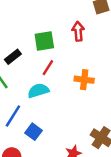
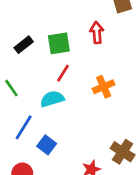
black rectangle: (13, 57) -> (24, 45), moved
orange cross: (84, 80) -> (104, 87), turned -30

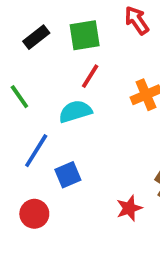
red arrow: (97, 32) -> (137, 20), turned -30
blue square: (47, 145) -> (68, 175), turned 30

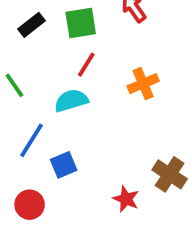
red star: (129, 208) -> (126, 199), turned -30

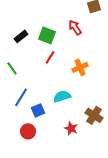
green square: (81, 23) -> (47, 35), turned 30
cyan semicircle: (71, 101) -> (62, 96), moved
red circle: (30, 205) -> (28, 131), moved

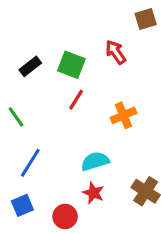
blue square: (38, 110) -> (22, 205), moved
red star: (71, 128) -> (93, 193), moved
red circle: (28, 131) -> (65, 216), moved

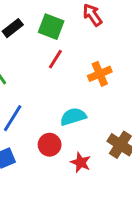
red star: (93, 193) -> (81, 162), moved
red circle: (65, 216) -> (50, 145), moved

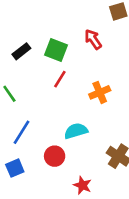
red star: (81, 162) -> (82, 185), moved

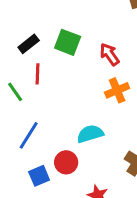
red arrow: (93, 39) -> (110, 54), moved
red line: (60, 79) -> (38, 74), moved, turned -30
blue square: (15, 168) -> (39, 176), moved

